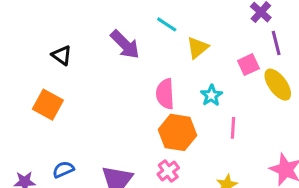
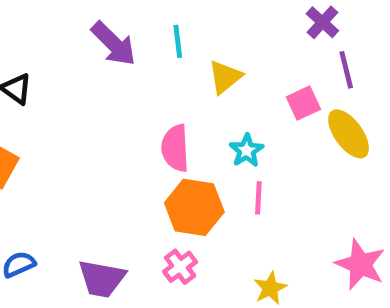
cyan line: (167, 24) -> (178, 41), turned 50
purple arrow: (125, 44) -> (114, 44), moved
pink line: (233, 128) -> (258, 198), moved

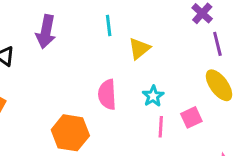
purple arrow: (114, 44) -> (46, 32), moved, turned 56
pink square: (303, 103) -> (191, 117), moved
orange hexagon: (194, 207) -> (70, 133), moved

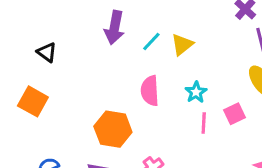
cyan line: (109, 26) -> (151, 41), moved, turned 50
purple arrow: (46, 32) -> (114, 28), moved

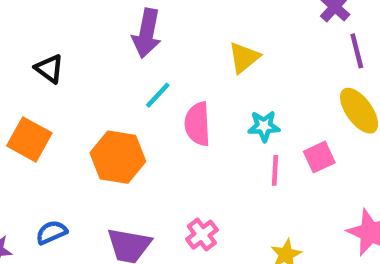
cyan line: (151, 41) -> (158, 95), moved
cyan star: (196, 92) -> (264, 126), turned 30
orange hexagon: (113, 129) -> (118, 157), moved

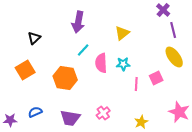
black triangle: (49, 69) -> (34, 38), turned 40
cyan star: (264, 126) -> (123, 64), moved
orange square: (29, 139) -> (25, 70), turned 30

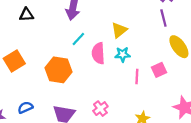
purple line: (173, 30) -> (163, 18), moved
yellow triangle: (122, 33) -> (119, 30), moved
black triangle: (34, 38) -> (26, 15), moved, turned 40

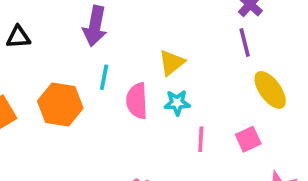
cyan line: (78, 39) -> (104, 77), turned -32
orange hexagon: (58, 70) -> (60, 105), moved
pink square: (159, 70) -> (248, 139), moved

